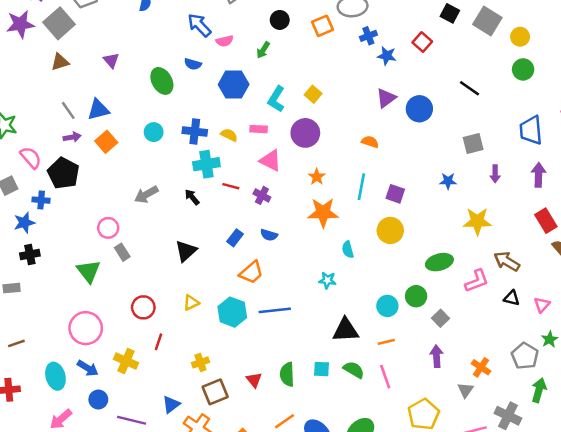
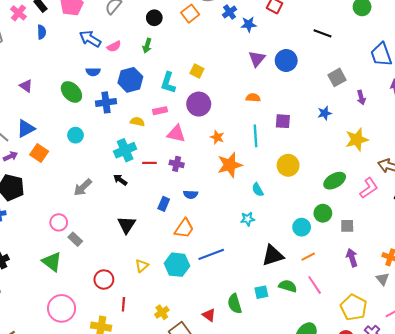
blue cross: (195, 132) -> (106, 102), moved
purple square: (395, 194) -> (283, 121), moved
gray square: (440, 318) -> (347, 226), turned -32

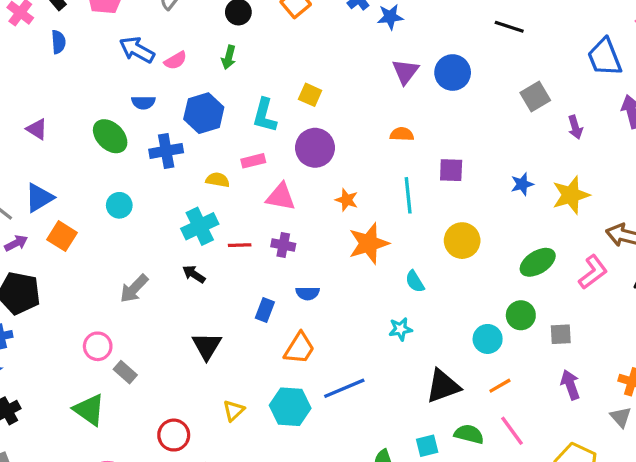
blue star: (325, 113) -> (522, 184), moved

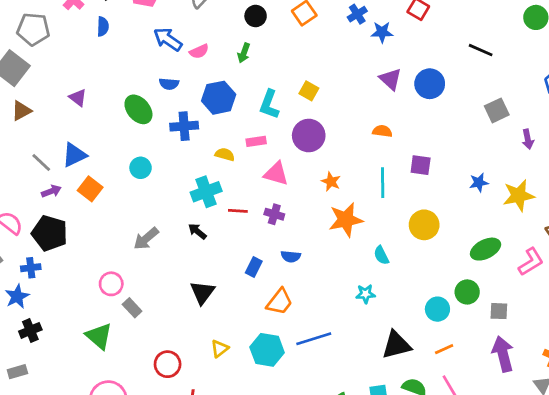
purple triangle: (405, 72) -> (390, 79), turned -30
purple arrow: (570, 385) -> (503, 354), size x1.4

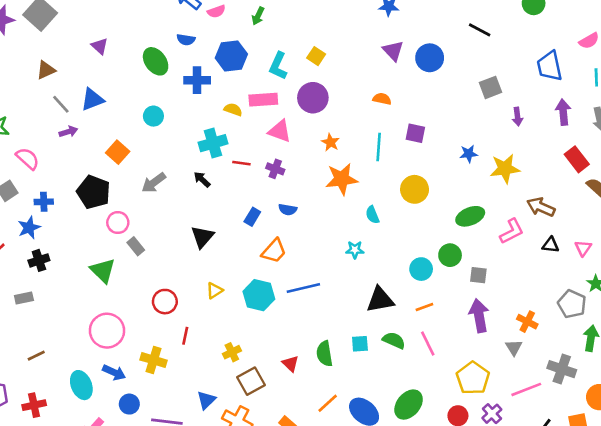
brown triangle: (21, 111) -> (46, 70), moved
pink rectangle: (256, 141) -> (263, 100), size x1.5
orange square: (90, 189) -> (118, 152), moved
black pentagon: (50, 233) -> (94, 192), moved

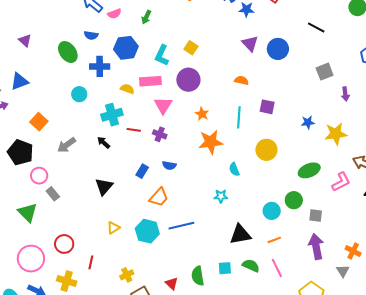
cyan circle: (153, 116) -> (79, 94), moved
pink triangle: (280, 131) -> (163, 105), turned 42
red circle: (165, 302) -> (64, 244), moved

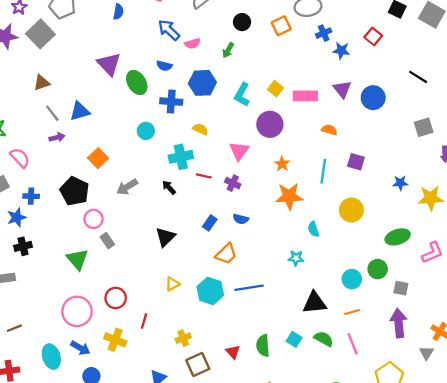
purple triangle: (25, 40) -> (109, 64), moved, size x1.6
pink rectangle: (150, 81) -> (305, 96), moved
cyan square: (225, 268) -> (294, 339), turned 32

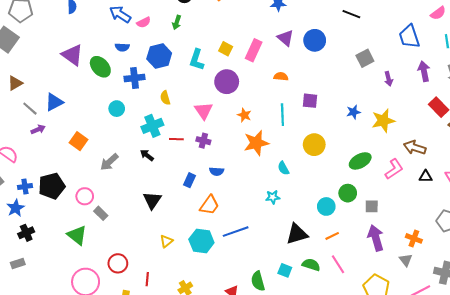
pink rectangle: (305, 96) -> (254, 50), turned -55
yellow semicircle: (200, 129) -> (165, 98), turned -120
black pentagon: (75, 191) -> (52, 186), moved, turned -30

